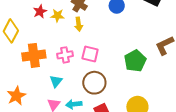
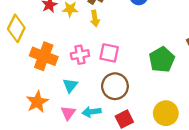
orange cross: (34, 55) -> (44, 56), turned 30
orange star: (16, 96) -> (37, 102), moved

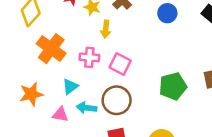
yellow arrow: (95, 18) -> (106, 29), moved
cyan arrow: (92, 112) -> (86, 108), moved
pink triangle: (68, 113) -> (60, 114), turned 49

